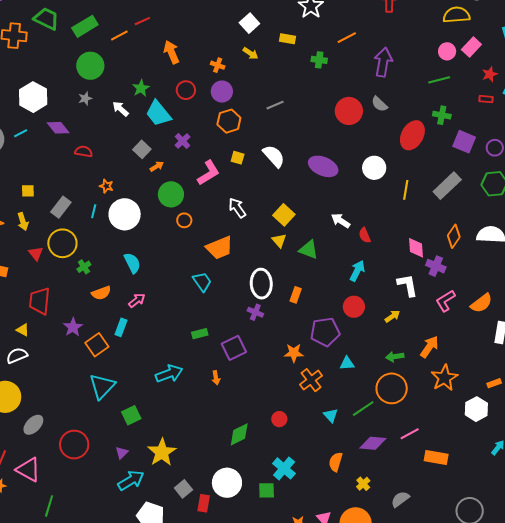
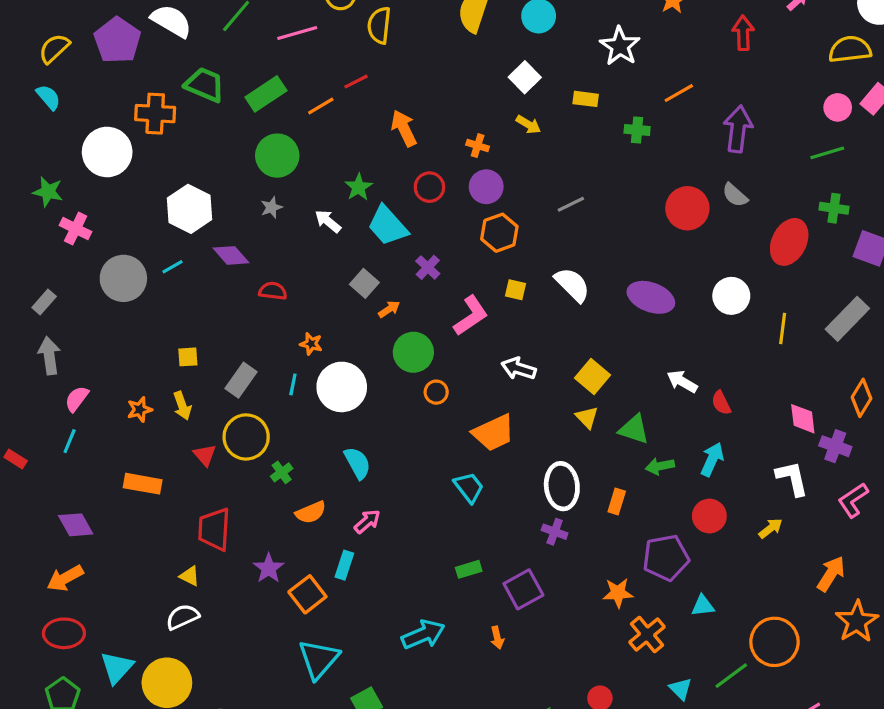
white arrow: (237, 208) -> (519, 369), turned -35
green arrow: (395, 357) -> (660, 466), moved

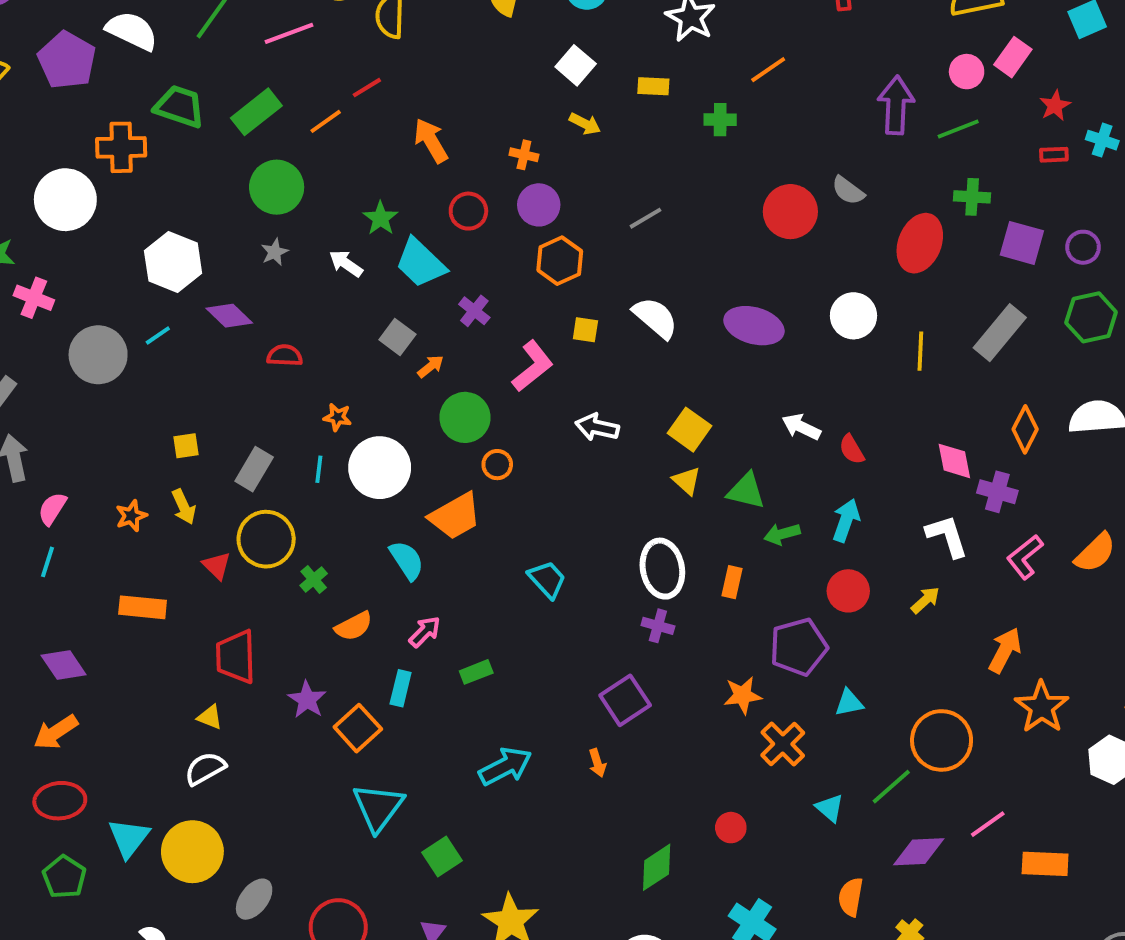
purple arrow: (738, 129) -> (896, 105), moved
orange trapezoid: (494, 433) -> (455, 516), moved
green rectangle: (469, 569) -> (476, 672), moved

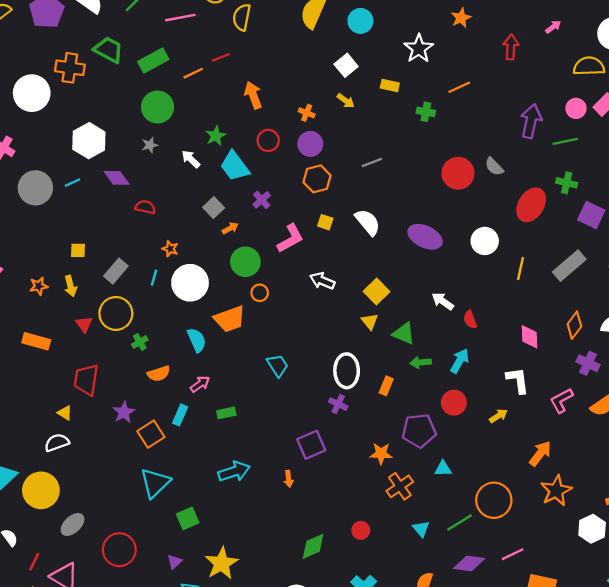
purple cross: (997, 492) -> (588, 363), moved

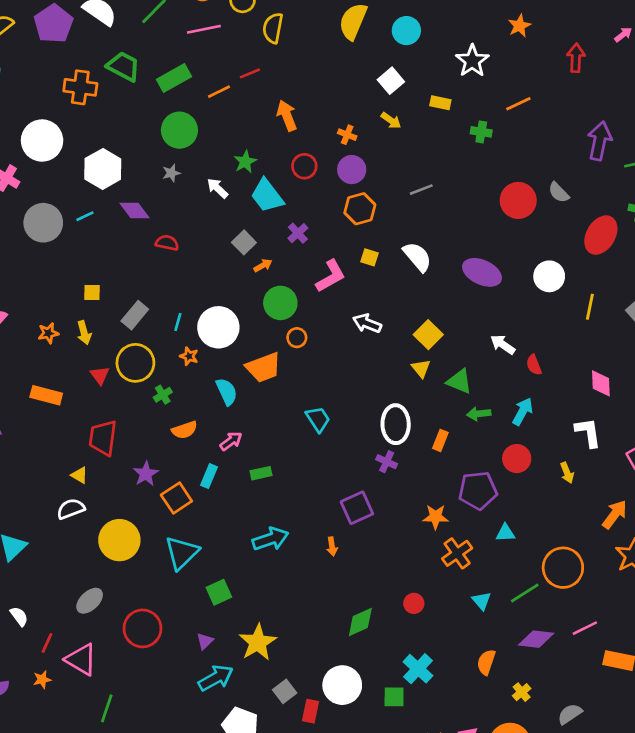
white circle: (32, 93) -> (42, 140), moved
orange star: (170, 249) -> (189, 356), moved
yellow arrow: (498, 416) -> (567, 473), turned 102
yellow circle: (41, 490) -> (119, 540), moved

